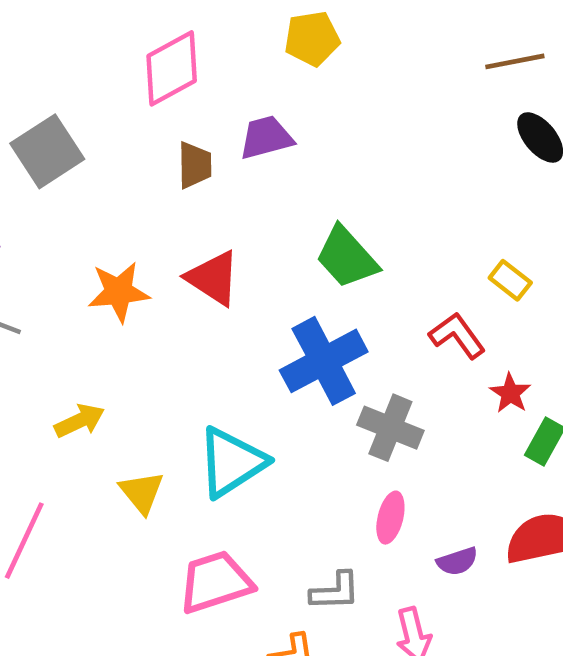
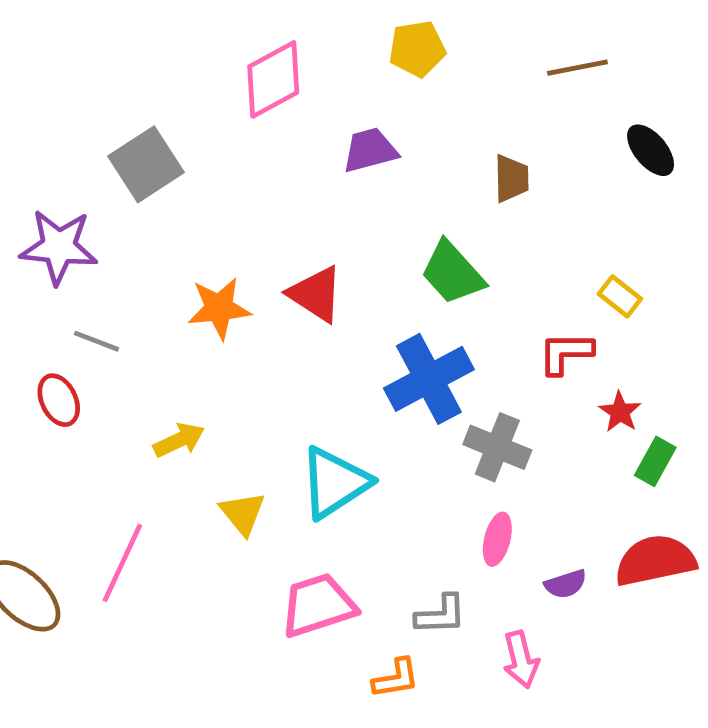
brown line: (515, 61) -> (577, 68), moved
brown trapezoid: (195, 165) -> (511, 178), moved
red L-shape: (457, 336) -> (566, 353), turned -54

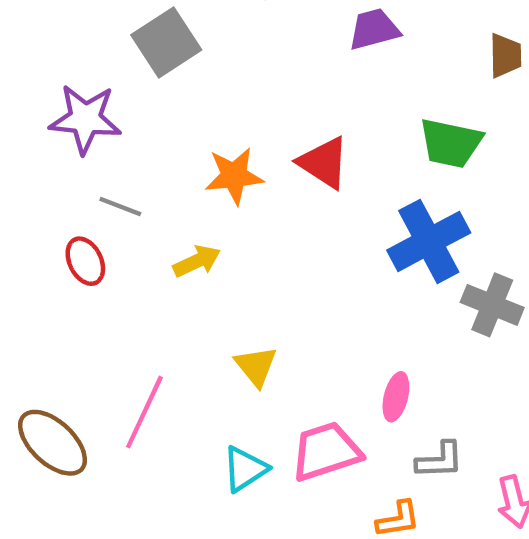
green trapezoid: (452, 273) -> (451, 143), turned -36
yellow arrow: (179, 440) -> (197, 261), moved
cyan triangle: (335, 483) -> (245, 469), moved, size x0.7
pink ellipse: (497, 539) -> (396, 397), moved

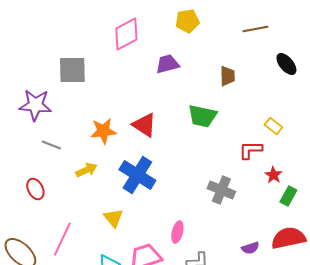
gray square: (166, 42) -> (72, 70), turned 32
blue cross: (429, 241) -> (137, 175), moved, turned -30
red ellipse: (85, 261) -> (35, 189), moved

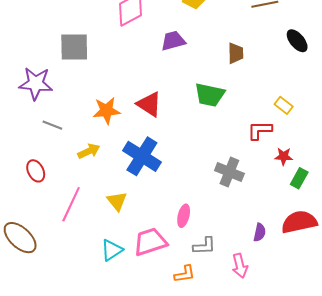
red star: (273, 175) -> (284, 156), turned -30
pink line: (62, 239) -> (71, 204), moved
purple semicircle: (250, 248) -> (260, 232), turned -60

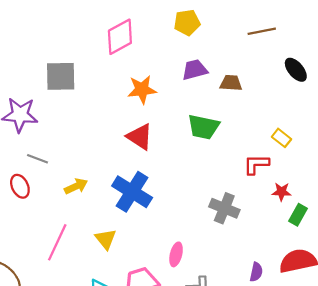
purple trapezoid: (173, 41) -> (195, 70), moved
brown trapezoid: (236, 53) -> (231, 83), turned -85
orange star: (107, 111) -> (142, 90), moved
red ellipse: (36, 171) -> (20, 186), moved

